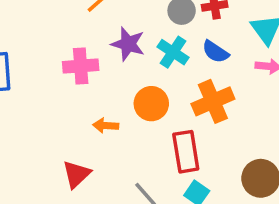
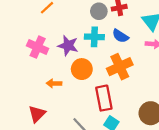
purple star: (128, 44) -> (68, 46), moved
cyan cross: (173, 52) -> (94, 37), turned -30
pink cross: (81, 66) -> (38, 47), turned 30

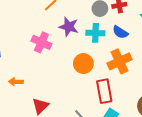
purple star: (68, 46) -> (69, 27), moved
orange arrow: (54, 83) -> (16, 82), moved

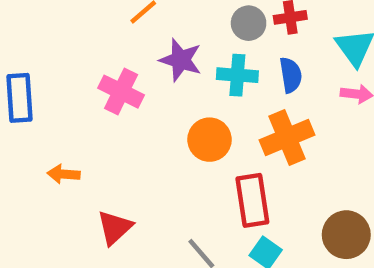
blue semicircle: (120, 32) -> (291, 75), turned -133

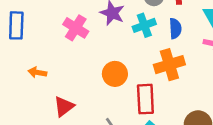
cyan cross: (237, 75) -> (144, 25), turned -30
orange circle: (209, 140) -> (115, 74), moved

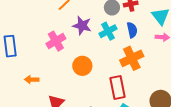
pink cross: (76, 28) -> (56, 41), turned 36
orange circle: (115, 74) -> (82, 66), moved

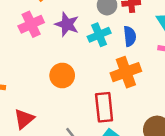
pink cross: (56, 41) -> (31, 24), moved

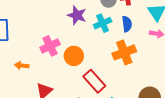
pink cross: (31, 24) -> (50, 46), moved
red rectangle: (104, 107) -> (94, 81), moved, turned -35

